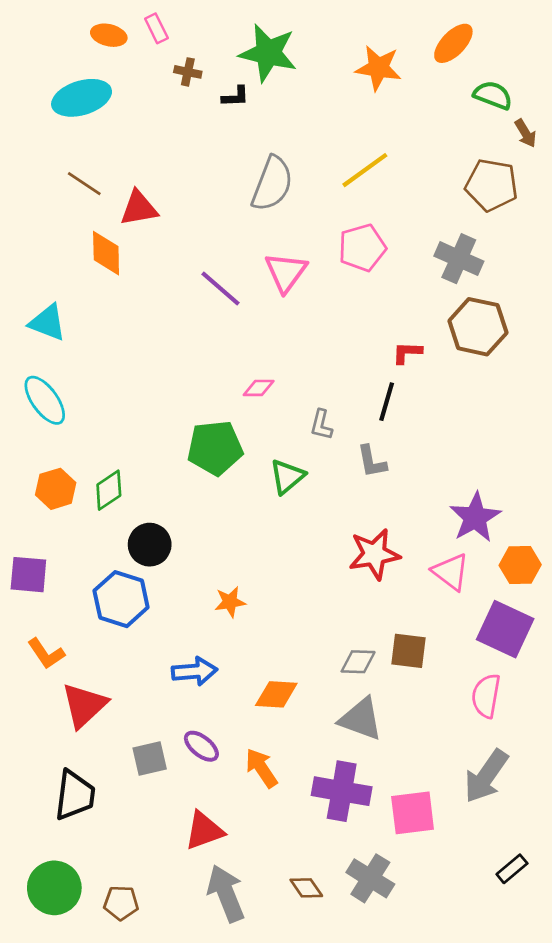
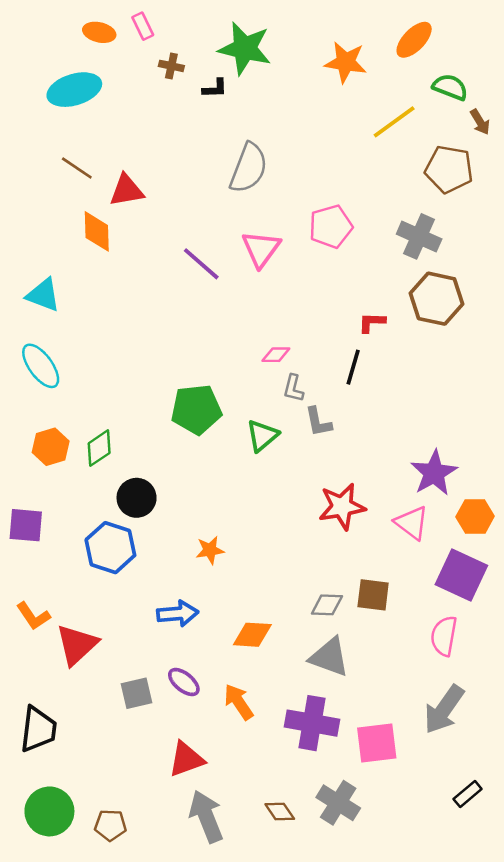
yellow line: (365, 170) -> (394, 122), moved
pink diamond: (259, 388) -> (276, 355), moved
gray L-shape: (372, 462) -> (318, 422), moved
orange L-shape: (46, 654) -> (33, 616), moved
black trapezoid: (75, 795) -> (38, 729), moved

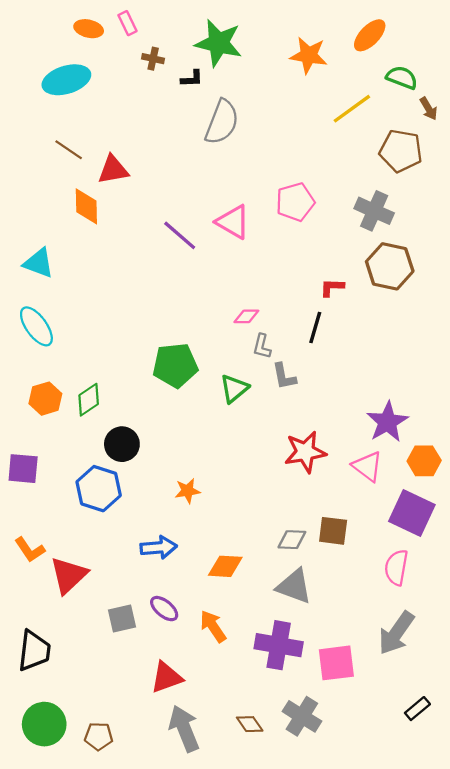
gray semicircle: (249, 168) -> (222, 122), moved
pink triangle: (261, 249) -> (233, 222), turned -36

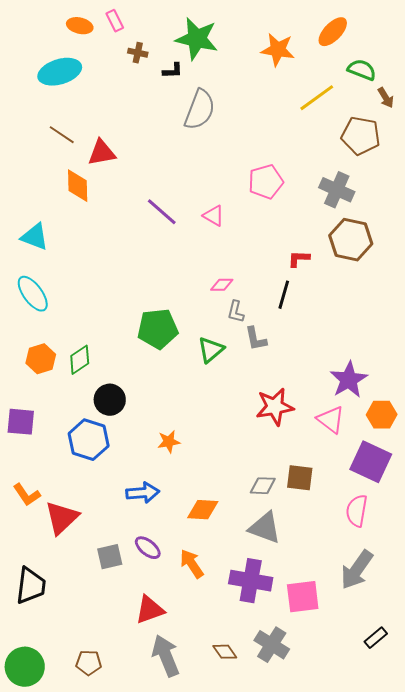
pink triangle: (233, 222) -> (214, 216), moved, size x0.7
green circle: (44, 724) -> (25, 667), moved

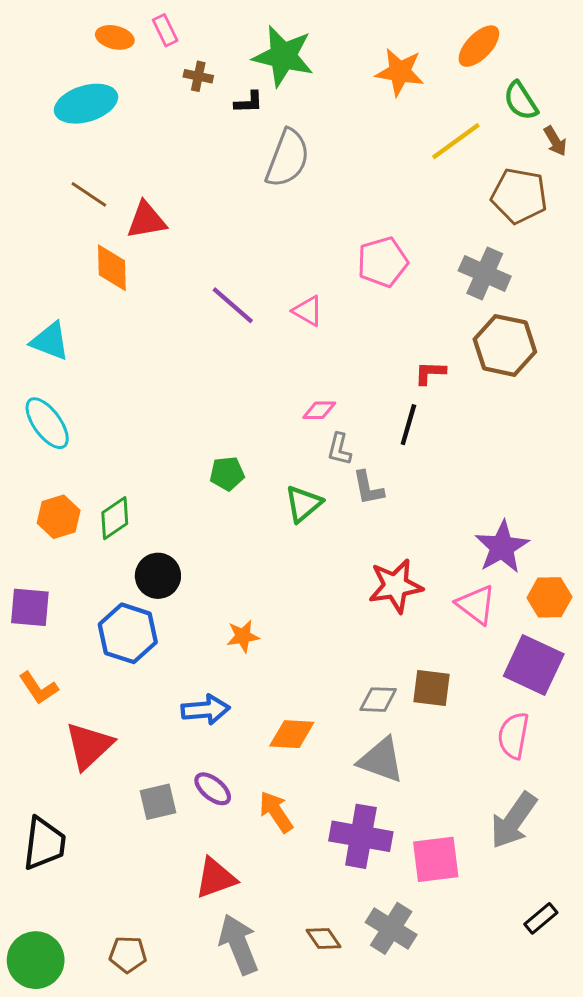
green semicircle: (362, 70) -> (521, 101), turned -144
green pentagon: (158, 329) -> (227, 474), size x0.6
orange L-shape: (27, 495) -> (38, 688), moved

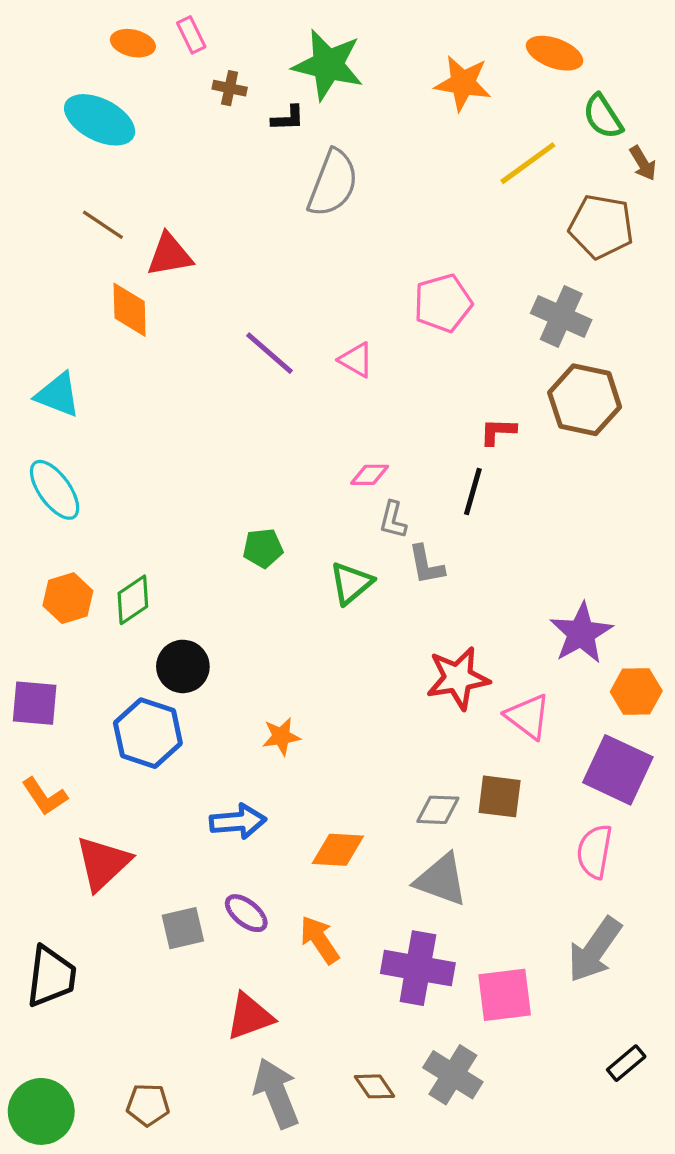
orange ellipse: (479, 46) -> (555, 53), turned 66
cyan ellipse: (86, 104) -> (100, 120), turned 44
pink triangle: (476, 605) -> (528, 716), moved

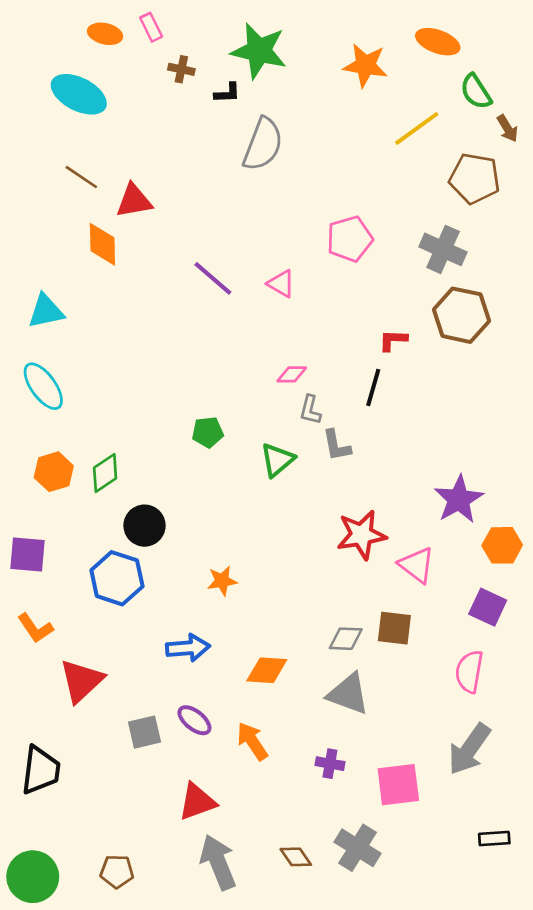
cyan triangle: (58, 395) -> (46, 311), turned -33
purple square: (618, 770) -> (488, 607), size x0.7
purple cross: (418, 968) -> (330, 764), size x0.5
black rectangle: (626, 1063) -> (494, 839), turned 36

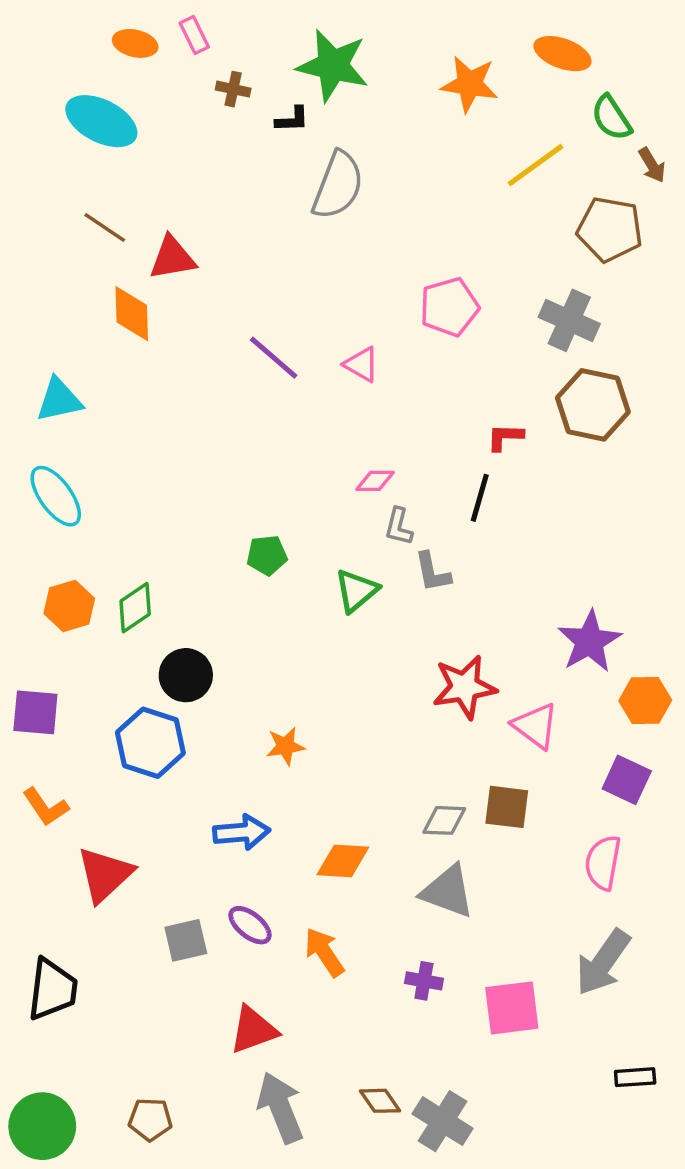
gray cross: (358, 848) -> (443, 1121), moved

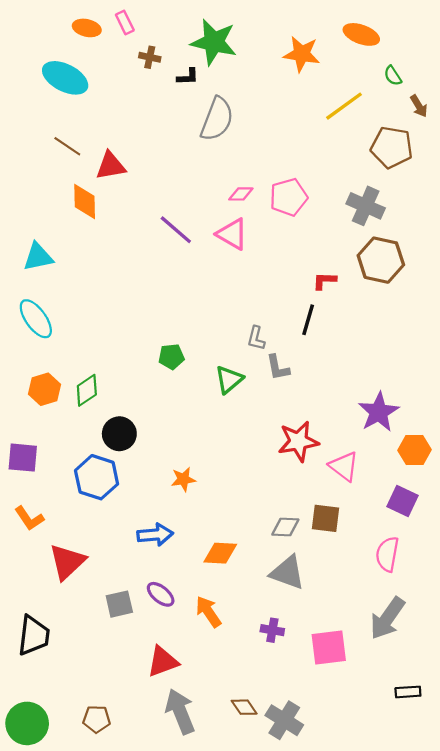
green semicircle: (611, 118) -> (393, 76), size x0.7
pink triangle: (361, 364) -> (232, 234), size x1.4
pink diamond: (375, 481) -> (241, 194), moved

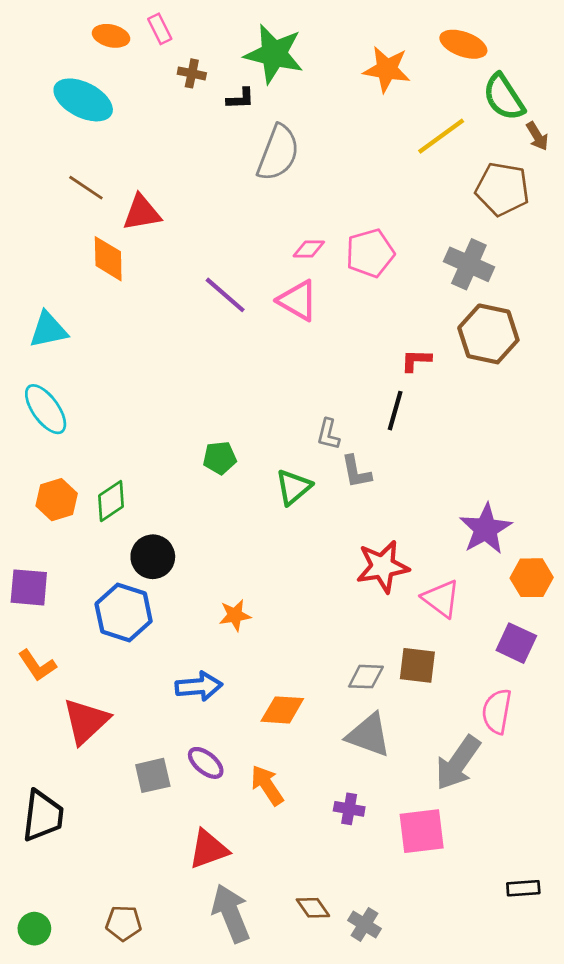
green semicircle: (393, 76) -> (504, 97), size x1.8
gray arrow: (387, 618) -> (458, 763), moved
gray cross: (284, 720) -> (364, 924), size x0.7
green circle: (27, 723) -> (34, 929), size x0.6

